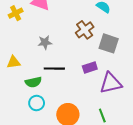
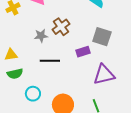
brown cross: (85, 30) -> (61, 27), moved
purple rectangle: (90, 67) -> (83, 52), moved
green semicircle: (33, 82) -> (15, 74), moved

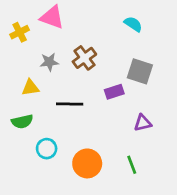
gray star: (41, 36) -> (49, 62), moved
yellow triangle: (11, 55) -> (30, 88), moved
purple triangle: (104, 75) -> (143, 123), size x0.6

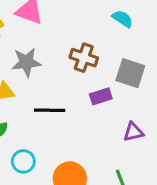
brown cross: (84, 58) -> (84, 58), moved, turned -35
gray star: (49, 62) -> (26, 62), size x1.4

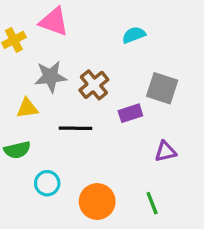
cyan semicircle: (123, 19) -> (134, 35), moved, turned -55
brown cross: (84, 58) -> (94, 85), moved, turned 32

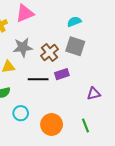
pink triangle: (54, 22) -> (25, 13), turned -42
gray square: (162, 88) -> (75, 46), moved
purple rectangle: (130, 113) -> (62, 74), moved

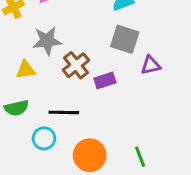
brown cross: (49, 52) -> (76, 65), moved
black line: (38, 79) -> (64, 112), moved
purple triangle: (94, 94) -> (151, 65), moved

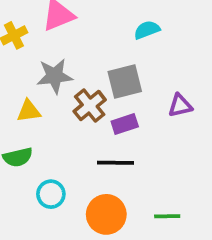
gray square: (125, 39) -> (125, 82), moved, turned -32
black line: (64, 112) -> (115, 163), moved
green line: (140, 157) -> (167, 216), turned -70

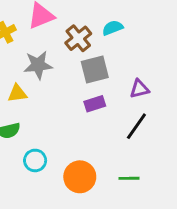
brown cross: (90, 106) -> (78, 38), moved
black line: (115, 163) -> (136, 126), moved, turned -56

